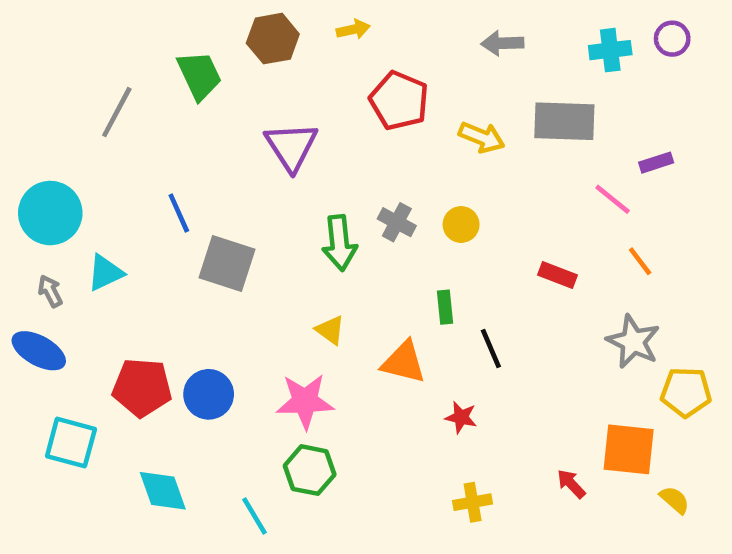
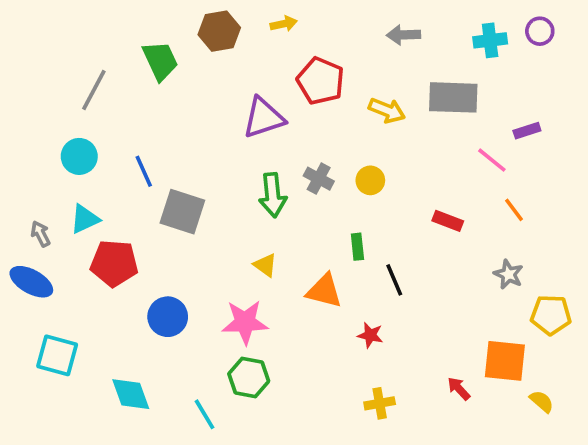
purple triangle: (291, 146) -> (263, 118), moved, turned 45
cyan circle: (50, 213) -> (79, 156), moved, size x0.7
gray star: (633, 342) -> (508, 274), size x0.7
red pentagon: (142, 387) -> (114, 263), moved

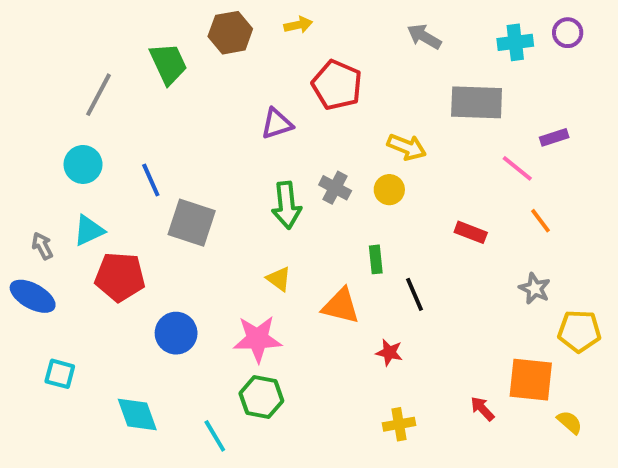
gray arrow: (403, 35) -> (424, 37), turned 32
yellow arrow: (387, 110) -> (407, 147), moved
purple triangle: (263, 118) -> (277, 124), size x0.7
cyan square: (57, 355) -> (60, 374), size x0.7

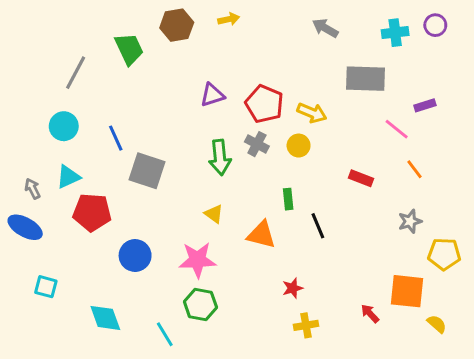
red pentagon: (337, 85) -> (264, 104), moved
gray star: (535, 289) -> (410, 221), turned 30
red star: (389, 352) -> (293, 288), moved, turned -30

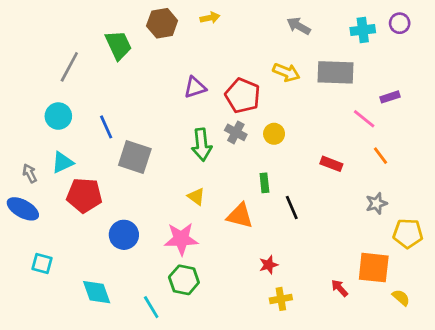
yellow arrow: (312, 113) -> (286, 72), moved

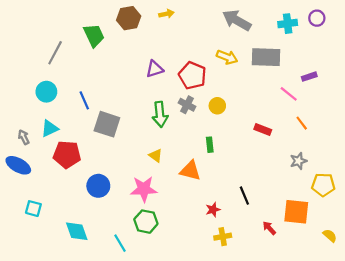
gray arrow: (299, 26) -> (237, 20), size x1.5
black line: (292, 207) -> (244, 196), moved
yellow semicircle: (401, 298) -> (330, 236), moved

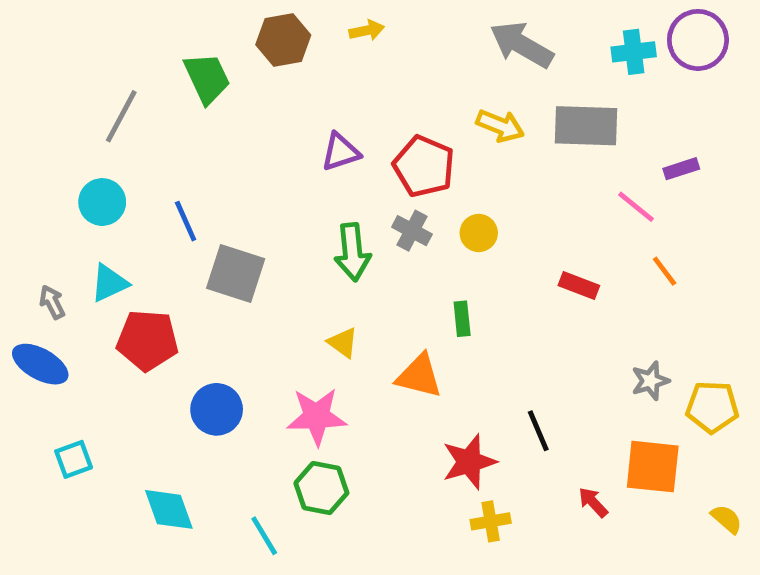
purple circle: (317, 18) -> (698, 40), size x1.6
gray star: (298, 161) -> (650, 381), moved
cyan square: (33, 209) -> (74, 459), turned -35
red star: (213, 210) -> (469, 462), size x1.6

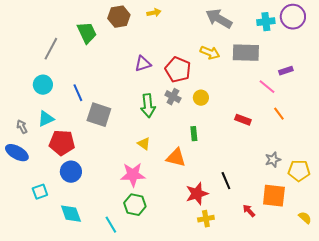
blue circle: (217, 409) -> (71, 172), moved
cyan square: (74, 459) -> (40, 192), moved

